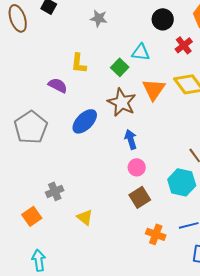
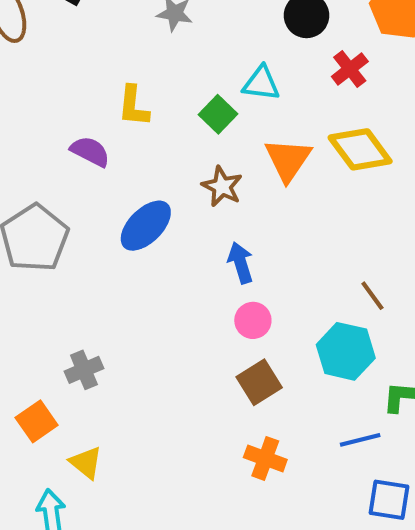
brown star: (122, 102) -> (222, 186), size x0.7
yellow triangle: (85, 217) -> (86, 463), moved
orange cross: (156, 234) -> (265, 458), moved

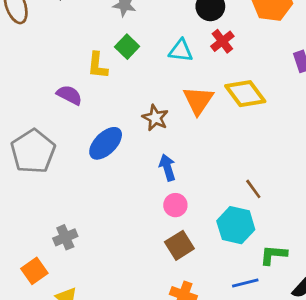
red cross: (350, 69) -> (222, 41), moved
green square: (218, 114) -> (127, 47), moved

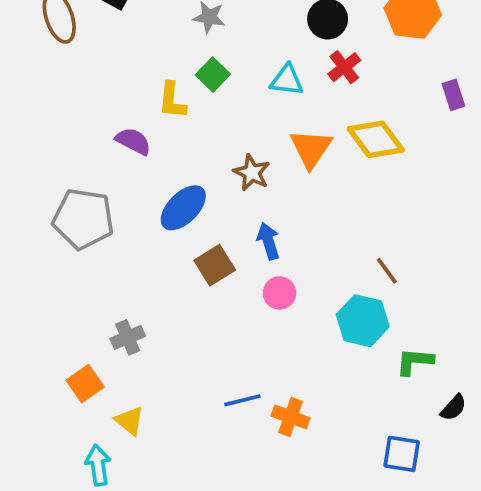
gray pentagon: (33, 151) -> (83, 219), turned -30
brown square: (179, 245) -> (215, 265), moved
blue line: (245, 283) -> (242, 400), moved

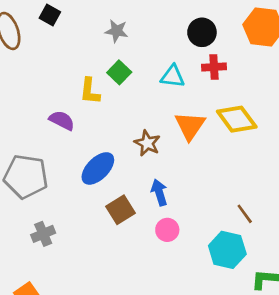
red cross: (344, 67) -> (214, 67), turned 35
gray cross: (128, 337) -> (43, 234), moved

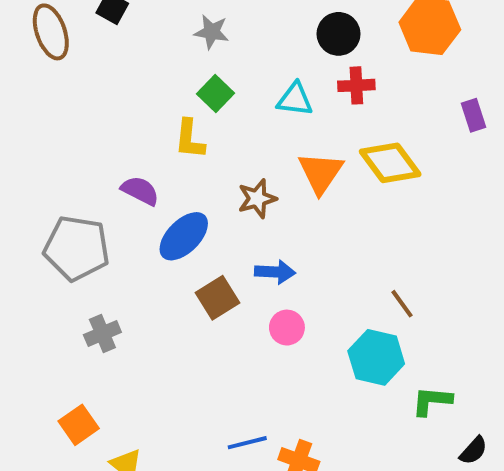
yellow L-shape: (90, 91) -> (190, 139), moved
purple semicircle: (62, 120) -> (140, 191), moved
brown star: (147, 143) -> (257, 199), turned 30
blue arrow: (159, 192) -> (275, 272), turned 110

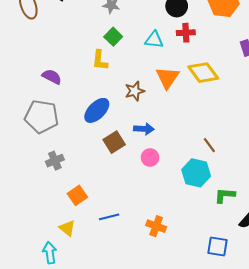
purple semicircle: (140, 191) -> (52, 77), moved
orange square: (79, 425) -> (77, 195), moved
blue line: (247, 443) -> (109, 217), moved

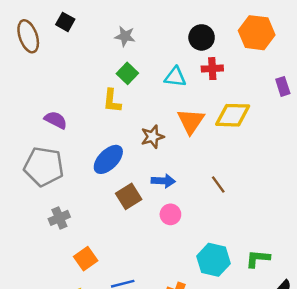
yellow diamond: (203, 73) -> (233, 115), turned -52
brown line: (209, 145) -> (218, 184), moved
cyan hexagon: (196, 173) -> (213, 260), moved

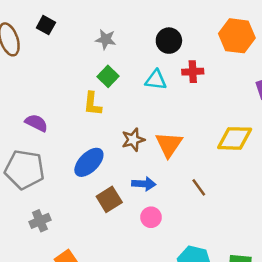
black circle: (202, 37) -> (169, 41), moved
yellow diamond: (233, 115) -> (235, 138), moved
orange triangle: (191, 121) -> (169, 144), moved

